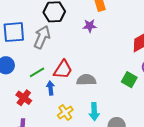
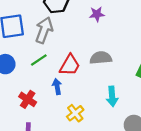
green line: (37, 72) -> (39, 60), moved
gray semicircle: (86, 80) -> (101, 58), moved
cyan arrow: (94, 112) -> (112, 96), moved

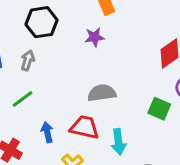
gray arrow: (44, 30) -> (28, 60), size x0.6
red trapezoid: (70, 65) -> (84, 127), moved, turned -105

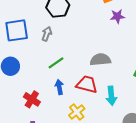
purple star: (94, 37) -> (117, 16), moved
green line: (22, 99) -> (56, 63), moved

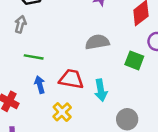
gray semicircle: (100, 60) -> (97, 42), moved
green line: (56, 63) -> (34, 57), turned 49

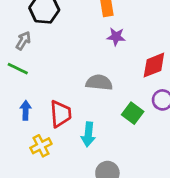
green line: (34, 57) -> (18, 69), moved
red trapezoid: (71, 79) -> (61, 114), turned 60

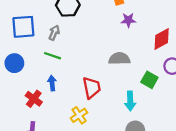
blue arrow: (26, 110) -> (52, 83), moved
cyan arrow: (88, 134) -> (130, 101), moved

